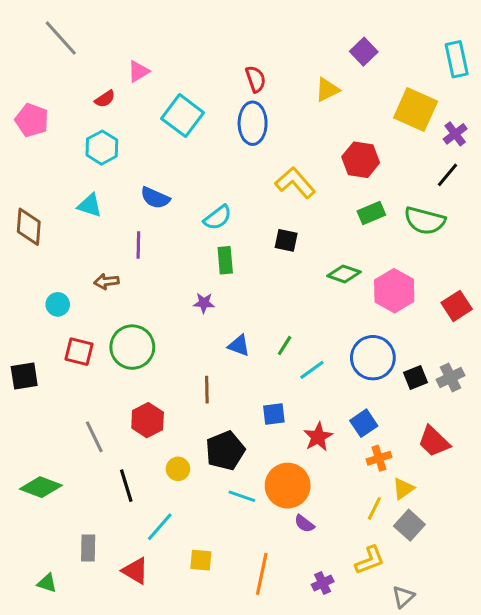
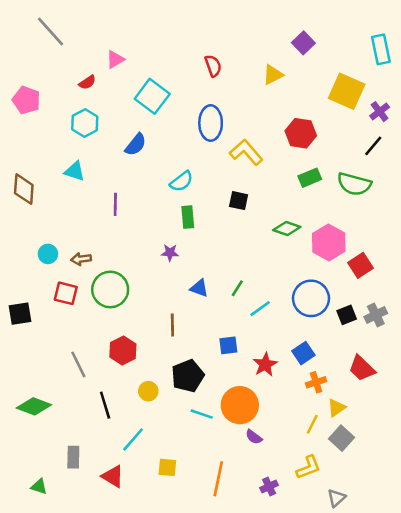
blue ellipse: (253, 123) -> (211, 123), moved
blue semicircle: (155, 198) -> (136, 145), moved, turned -75
brown arrow: (106, 282) -> (81, 259), moved
red square: (457, 306) -> (361, 265), moved

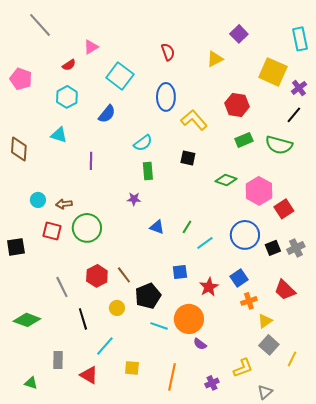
brown line: (172, 325) -> (124, 275), moved, turned -36
yellow line: (312, 424) -> (292, 359), moved

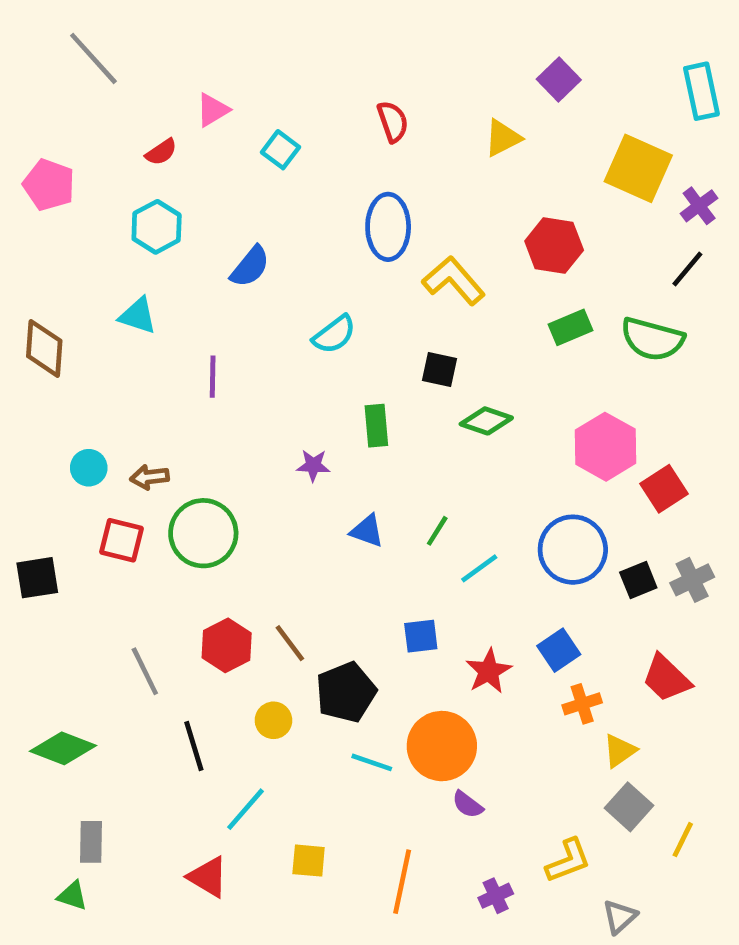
cyan square: (120, 76) -> (280, 150), moved, size x0.6
green rectangle: (148, 171) -> (376, 426), moved
green diamond: (226, 180) -> (486, 421), moved
gray rectangle: (58, 360) -> (91, 842), moved

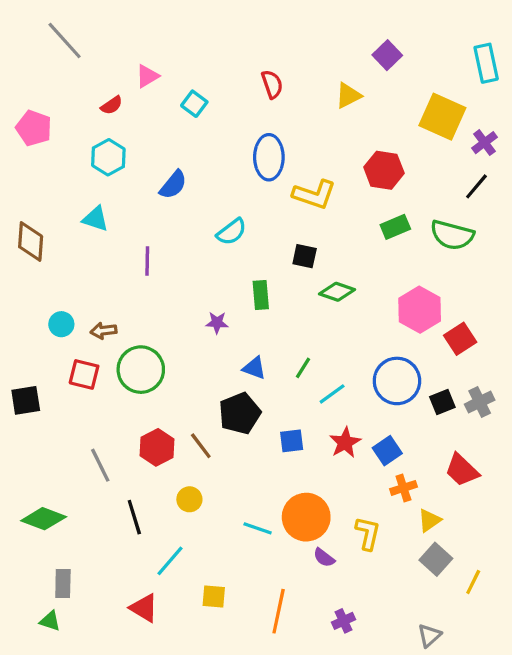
yellow L-shape: (454, 281) -> (314, 194), turned 150
red star: (489, 671) -> (345, 443), moved
black pentagon: (346, 692) -> (240, 413), moved
yellow L-shape: (568, 861) -> (368, 533), moved, turned -56

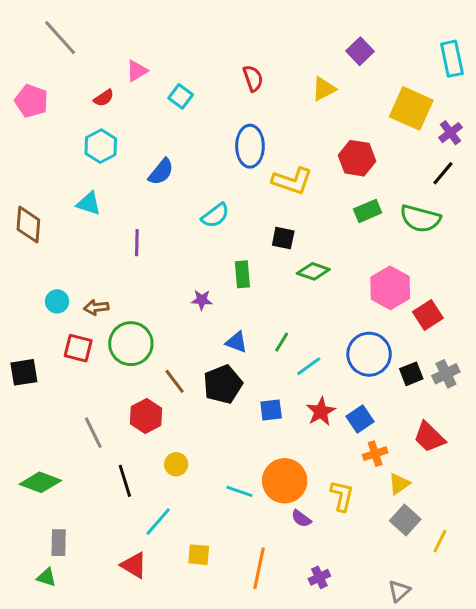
pink pentagon: (34, 128) -> (31, 101), moved
brown line: (201, 446) -> (175, 381), moved

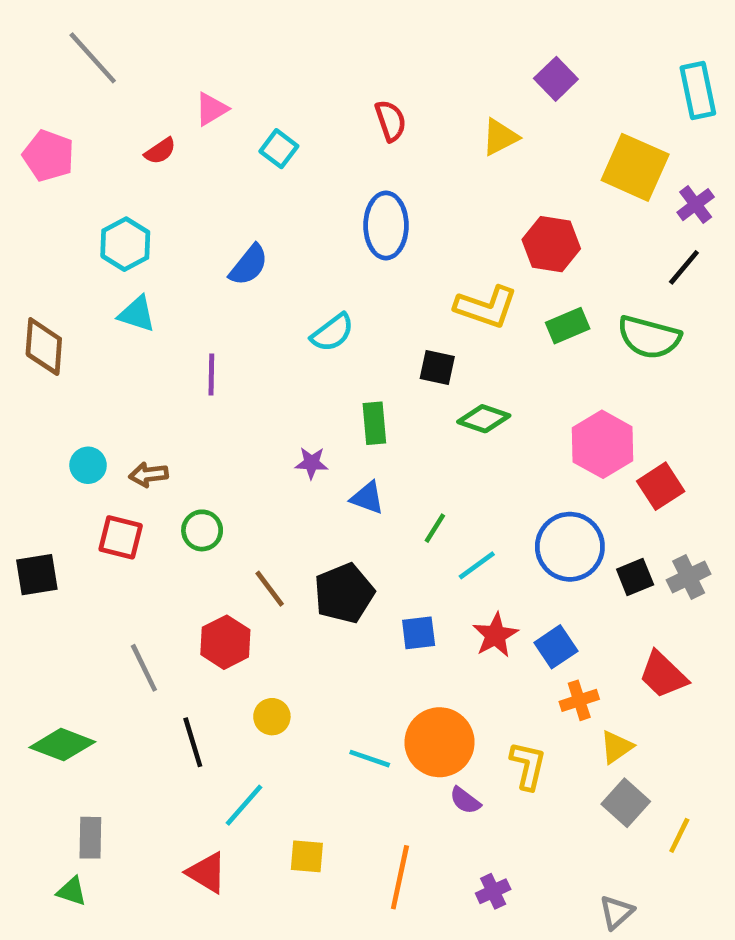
cyan hexagon: (101, 146) -> (125, 244), moved
yellow L-shape: (292, 181) -> (486, 307), moved
blue triangle: (236, 342) -> (367, 498), moved
green circle: (131, 344) -> (202, 530), size x0.6

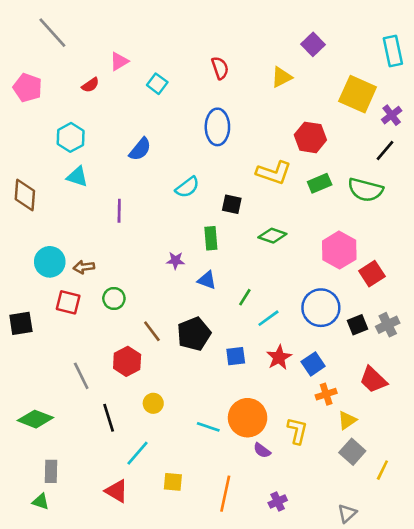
black square: (437, 367) -> (232, 204), moved
cyan circle: (88, 465) -> (50, 262), size x1.5

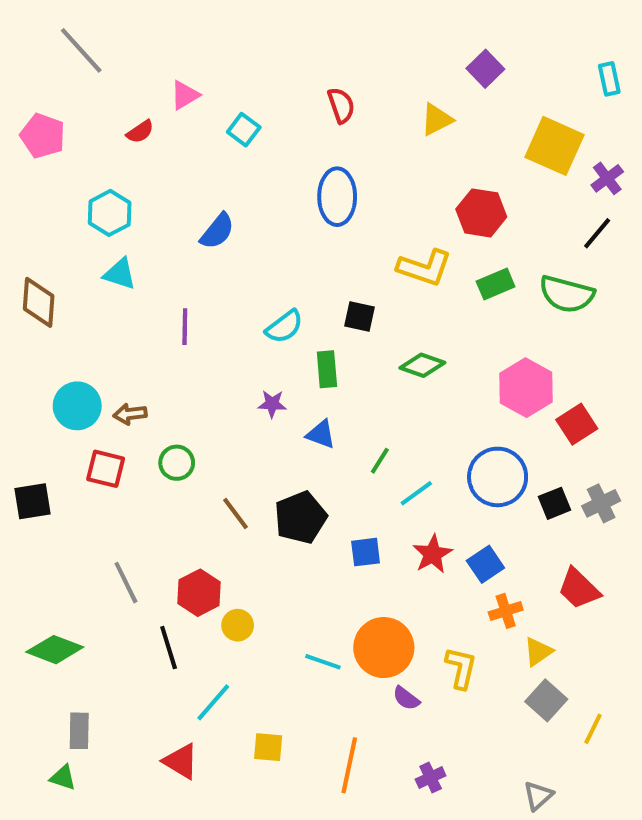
cyan rectangle: (393, 51) -> (609, 79), size x0.7
cyan semicircle: (187, 187) -> (284, 327), moved
red hexagon: (127, 361) -> (199, 593), moved

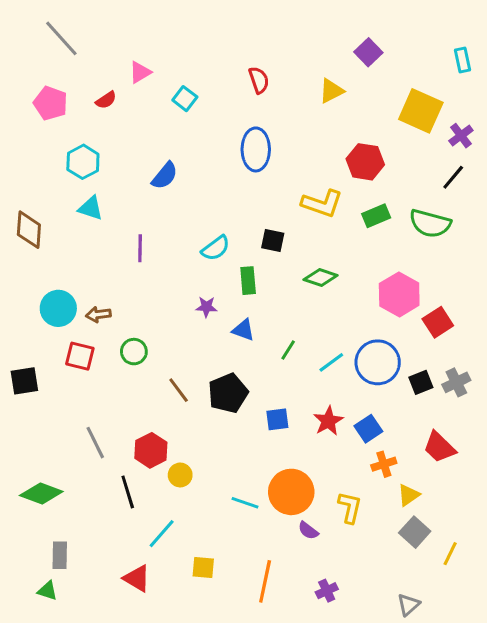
pink pentagon: (43, 136) -> (51, 103), moved
cyan line: (416, 493) -> (331, 362), moved

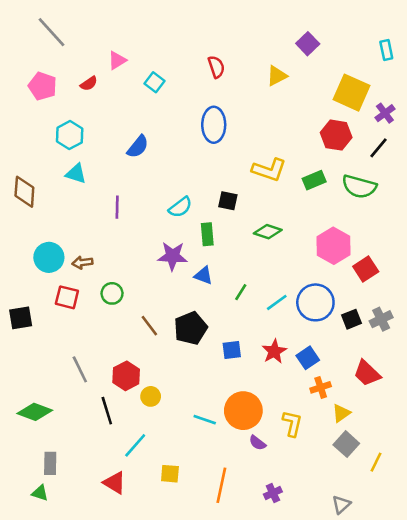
red hexagon: (365, 162) -> (336, 135), moved
purple star: (206, 307) -> (173, 256), size x1.6

